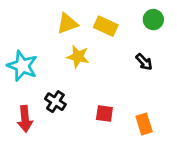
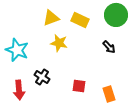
green circle: (153, 20) -> (116, 15), size x1.5

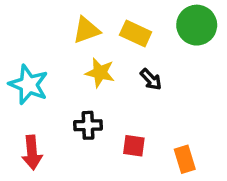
black arrow: (109, 47) -> (151, 79), moved
black cross: (42, 77) -> (88, 125), moved, turned -35

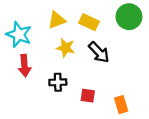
black arrow: (151, 79) -> (99, 52), size x1.5
cyan star: (29, 85) -> (19, 34), moved
red arrow: (32, 152) -> (24, 66), moved

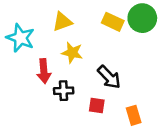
yellow rectangle: (89, 22) -> (113, 22), moved
black arrow: (99, 52) -> (109, 77), moved
red arrow: (24, 66) -> (44, 71), moved

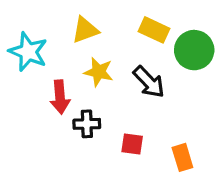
green circle: (142, 18) -> (194, 50), moved
black arrow: (109, 77) -> (149, 82), moved

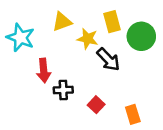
yellow rectangle: (154, 30) -> (112, 22), turned 50
yellow star: (99, 72) -> (88, 39), moved
red square: (132, 144) -> (96, 105), turned 35

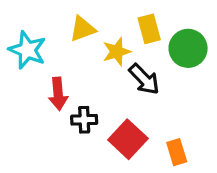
yellow star: (88, 39) -> (117, 52), turned -30
red square: (96, 105) -> (128, 139), size x1.6

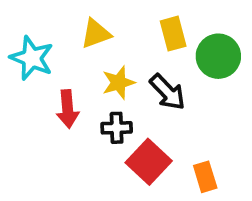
yellow star: (117, 52) -> (118, 83), moved
black cross: (84, 120) -> (117, 128), moved

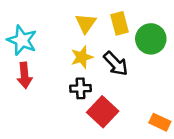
yellow triangle: (96, 34) -> (86, 23), moved, turned -35
red arrow: (68, 109) -> (25, 75), moved
orange rectangle: (205, 177) -> (160, 122), moved, turned -48

